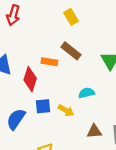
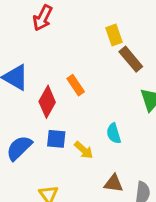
brown rectangle: (71, 51) -> (131, 59), moved
orange rectangle: (49, 62) -> (76, 85), turned 35
cyan semicircle: (86, 93) -> (114, 133), turned -105

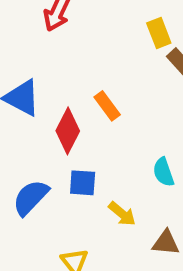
yellow arrow: (84, 150) -> (122, 214), moved

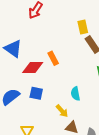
red diamond: (68, 131) -> (33, 68), turned 55
yellow arrow: (122, 214) -> (62, 111), moved

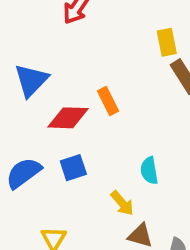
blue triangle: (13, 49) -> (31, 80), turned 36
blue square: (36, 93) -> (73, 168), turned -32

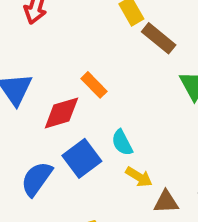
blue square: (73, 168) -> (82, 158), size x1.4
cyan semicircle: (149, 171) -> (122, 143), moved

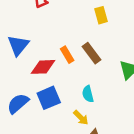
brown rectangle: (159, 38) -> (92, 53), moved
cyan semicircle: (122, 143) -> (88, 94), moved

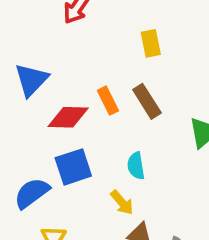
yellow rectangle: (101, 15) -> (151, 43), moved
blue semicircle: (18, 104) -> (32, 193), moved

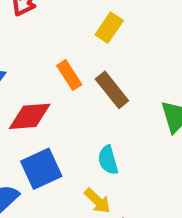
yellow rectangle: (151, 43) -> (109, 28), turned 52
orange rectangle: (108, 101) -> (69, 75), moved

